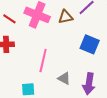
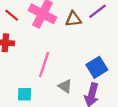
blue square: (90, 44) -> (97, 67), moved, turned 30

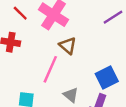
brown triangle: (73, 19) -> (68, 46), moved, turned 42

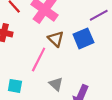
blue square: (107, 78) -> (83, 38), moved

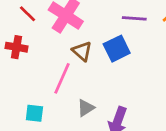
purple line: (99, 15) -> (134, 18), turned 36
gray triangle: (56, 84) -> (86, 108), turned 48

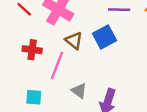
red cross: (17, 47) -> (32, 50), moved
gray triangle: (86, 108) -> (79, 91), turned -49

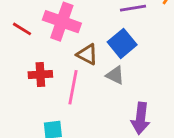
gray triangle: (79, 91) -> (115, 75), moved

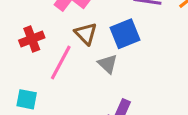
red cross: (40, 75) -> (32, 39), turned -35

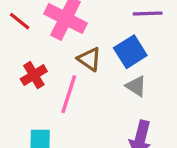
gray triangle: (108, 64) -> (136, 86), moved

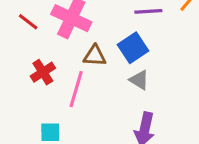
brown triangle: (89, 59) -> (95, 56), turned -30

